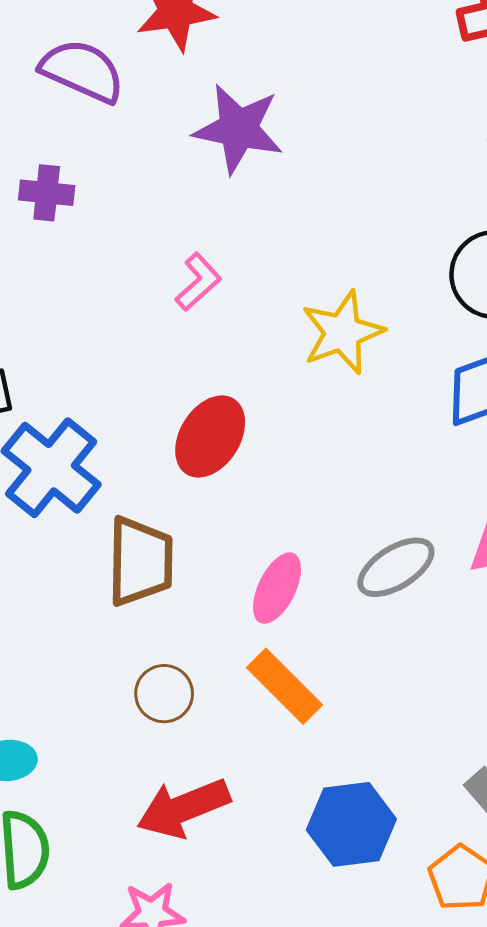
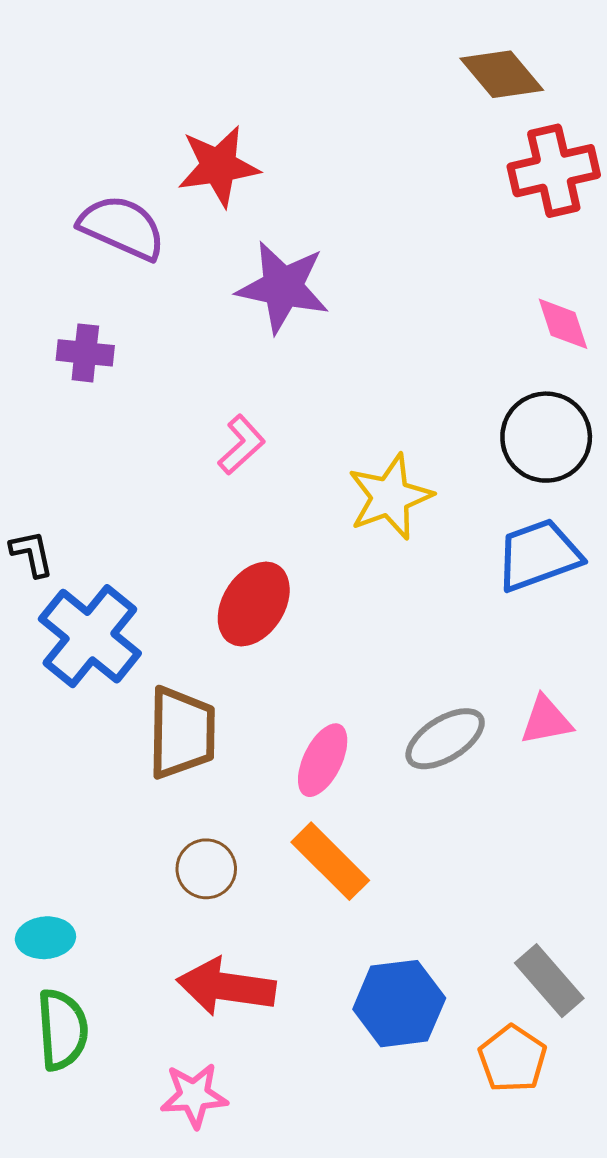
red arrow: (183, 808) -> (226, 987), turned 30

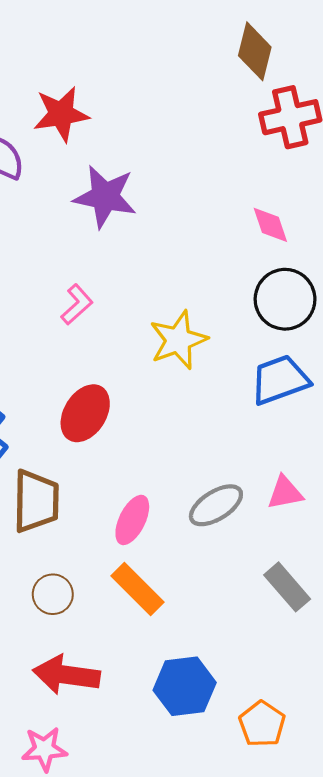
brown diamond: (502, 74) -> (255, 51), turned 54
pink diamond: (563, 324) -> (270, 225), moved
gray rectangle: (549, 981) -> (287, 587), moved

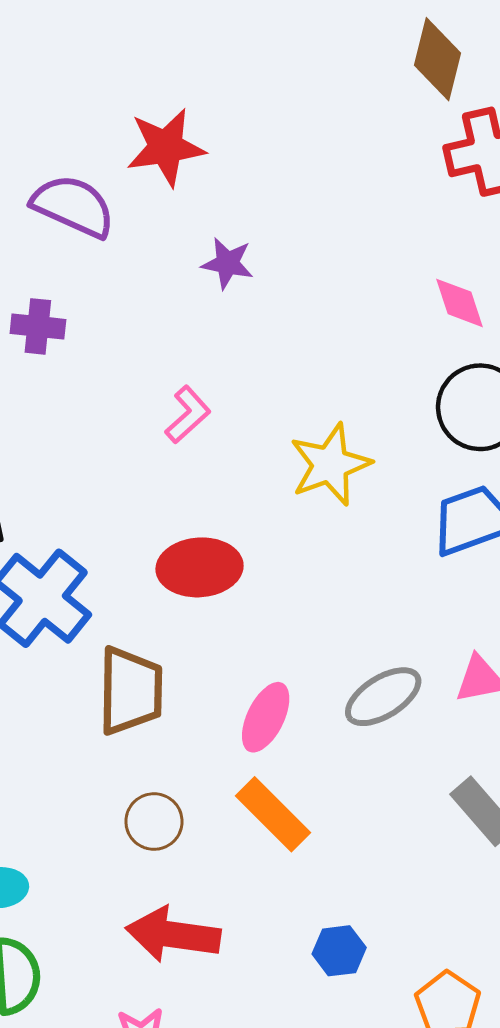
purple star: (105, 197) -> (227, 263), size x0.6
red ellipse: (85, 413) -> (200, 567), turned 54
blue hexagon: (185, 686) -> (339, 951), size x0.6

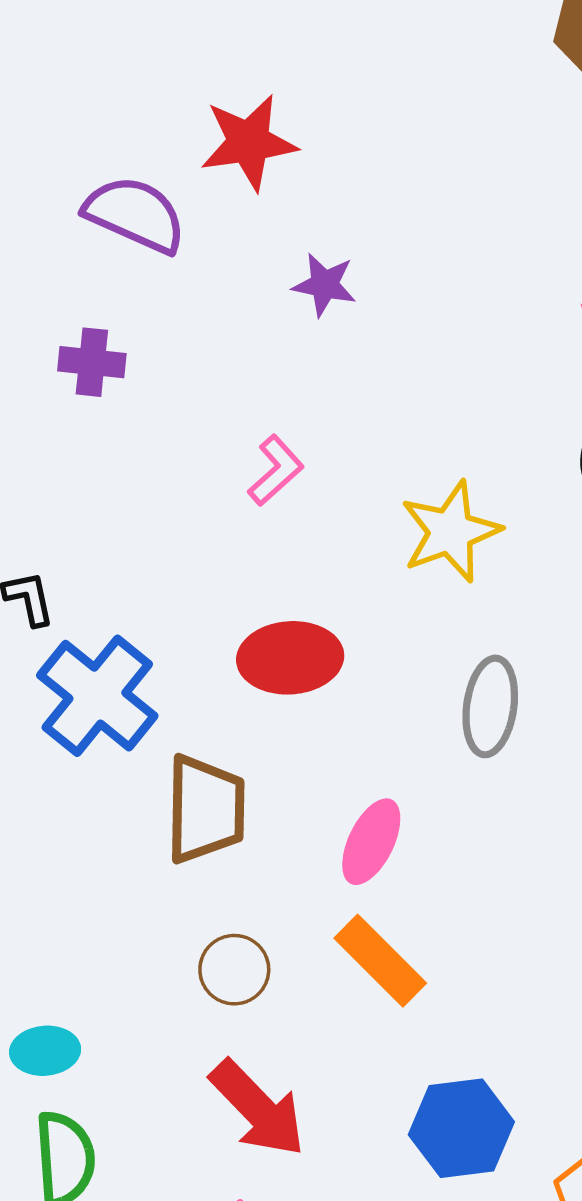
gray ellipse: (383, 697) -> (490, 706), moved, turned -50
red arrow: (173, 935) -> (258, 1108), turned -142
blue hexagon: (339, 951) -> (461, 1128), size x1.6

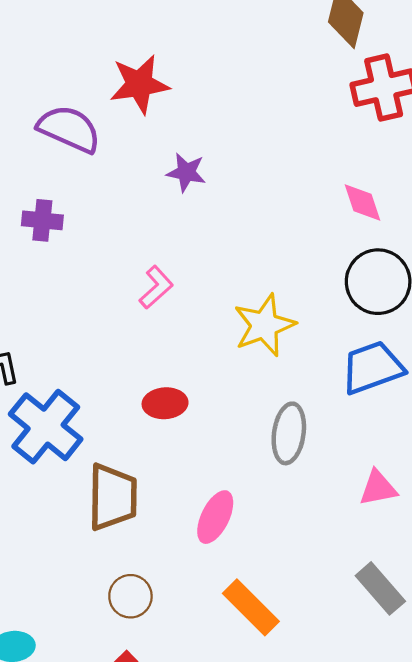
red ellipse: (290, 658) -> (165, 403), size x0.7
orange rectangle: (380, 961) -> (251, 607), moved

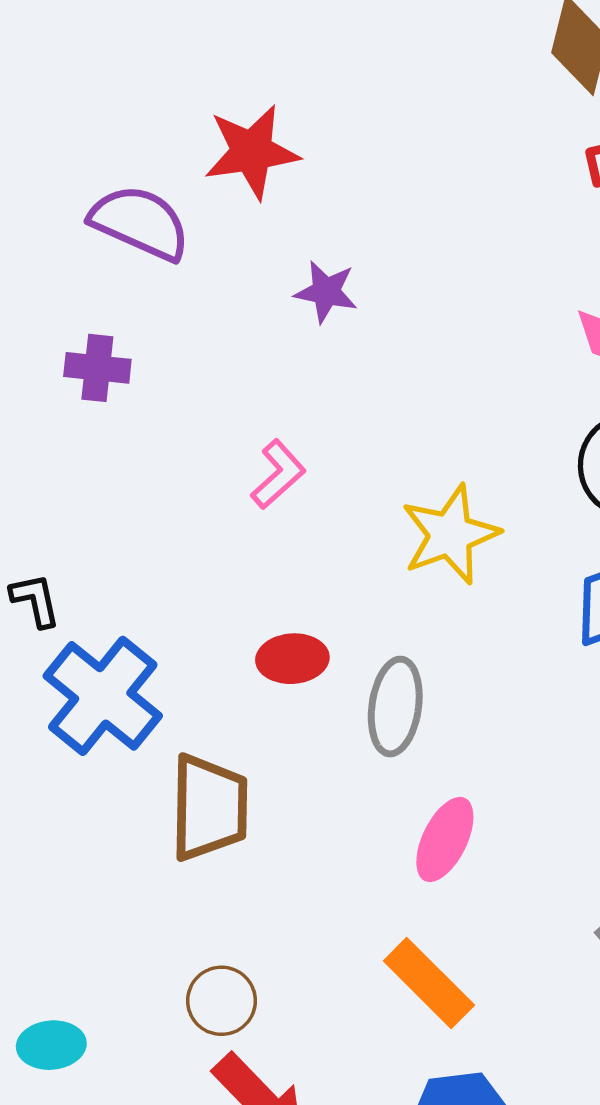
gray ellipse: (289, 433) -> (395, 707), moved
pink ellipse: (215, 517) -> (445, 839), moved
brown circle: (130, 596) -> (222, 1001), moved

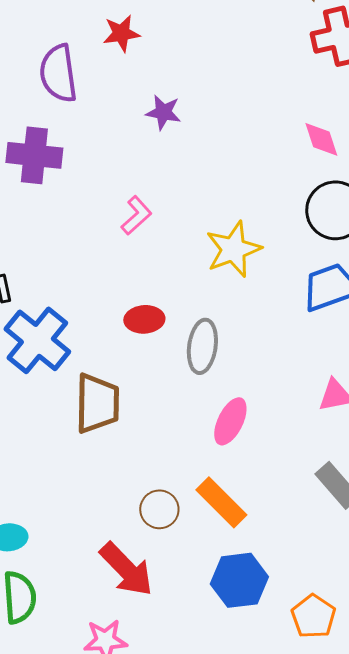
red star: (252, 152) -> (121, 33), size x0.7
purple semicircle: (140, 223) -> (58, 73), turned -122
purple cross: (97, 368) -> (34, 155), size x1.5
brown circle: (222, 1001) -> (159, 509), moved

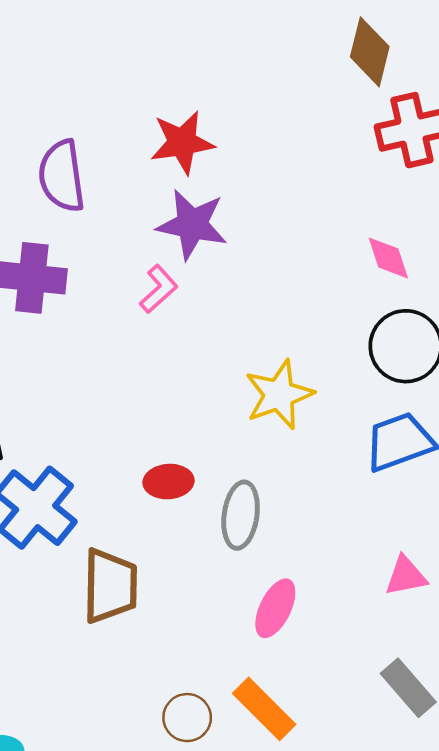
red star: (121, 33) -> (182, 142), moved, size x1.4
purple star: (163, 112) -> (192, 224), size x1.6
pink L-shape: (136, 215) -> (159, 289), moved

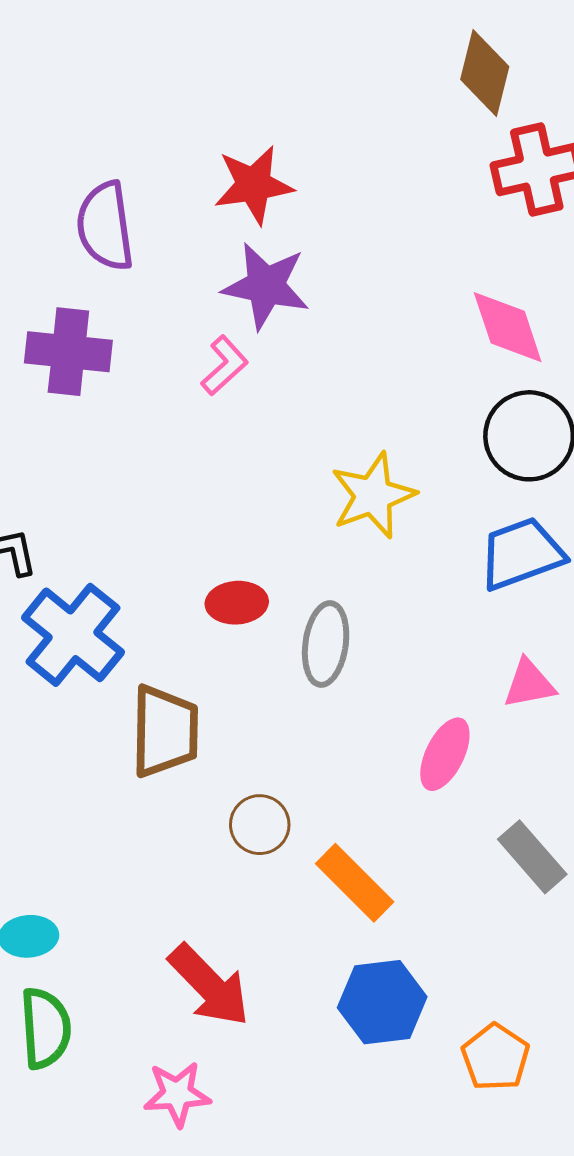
pink diamond: (388, 258) -> (508, 327), size x1.4
pink triangle: (406, 576) -> (529, 684), moved
pink ellipse: (275, 608) -> (445, 754), moved
brown circle: (187, 718) -> (260, 825), moved

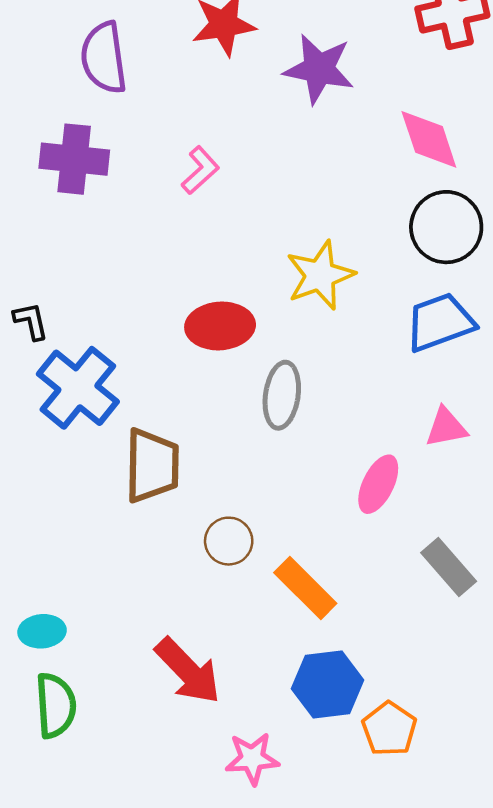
purple star: (266, 286) -> (319, 69), moved
red ellipse: (237, 603) -> (220, 326), moved, size x1.4
orange pentagon: (495, 1057) -> (389, 729), moved
pink star: (177, 1094) -> (252, 759), moved

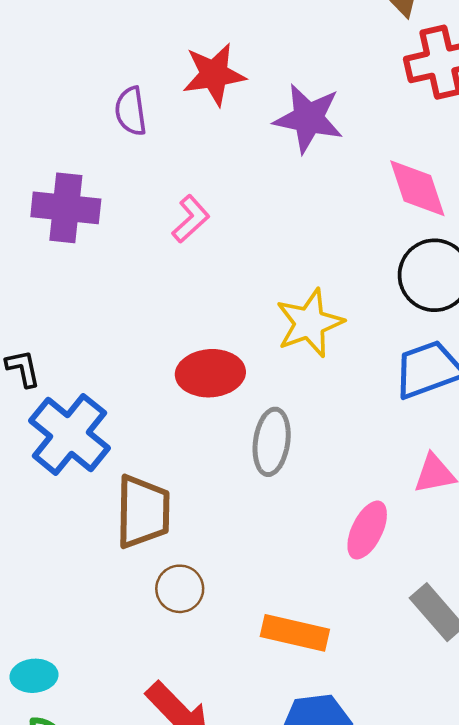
purple semicircle: (104, 58) -> (131, 111), moved, size x0.7
brown circle: (229, 541) -> (180, 589), moved
orange rectangle: (305, 588) -> (295, 633), turned -32

